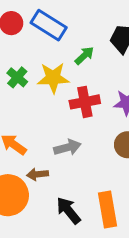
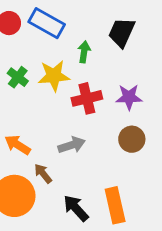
green arrow: (84, 56) -> (84, 52), turned -36
brown arrow: (37, 174) -> (43, 173), turned 60

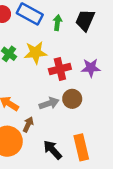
green arrow: (84, 52) -> (57, 23), moved
brown circle: (132, 139) -> (72, 99), moved
brown arrow: (43, 173) -> (28, 124), turned 64

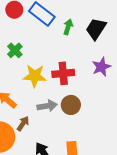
yellow star: (35, 53) -> (35, 76), moved
purple star: (91, 68) -> (101, 67), moved, turned -30

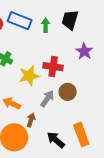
red cross: (63, 73) -> (53, 67), turned 30
gray arrow: (47, 106) -> (47, 99), turned -30

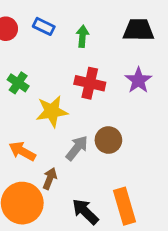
black trapezoid: (70, 20) -> (138, 30), moved, turned 70
blue rectangle: (20, 21) -> (44, 26), size x0.6
red cross: (53, 67) -> (90, 83), moved

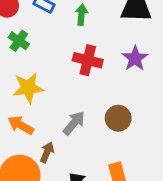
green cross: (18, 83) -> (19, 41), moved
yellow star: (52, 111) -> (28, 88), moved
brown circle: (108, 140) -> (118, 118), moved

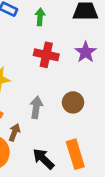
gray arrow: (74, 123) -> (36, 107), turned -30

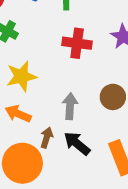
black arrow: (43, 159) -> (77, 143), moved

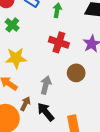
brown circle: (113, 97) -> (76, 73), moved

